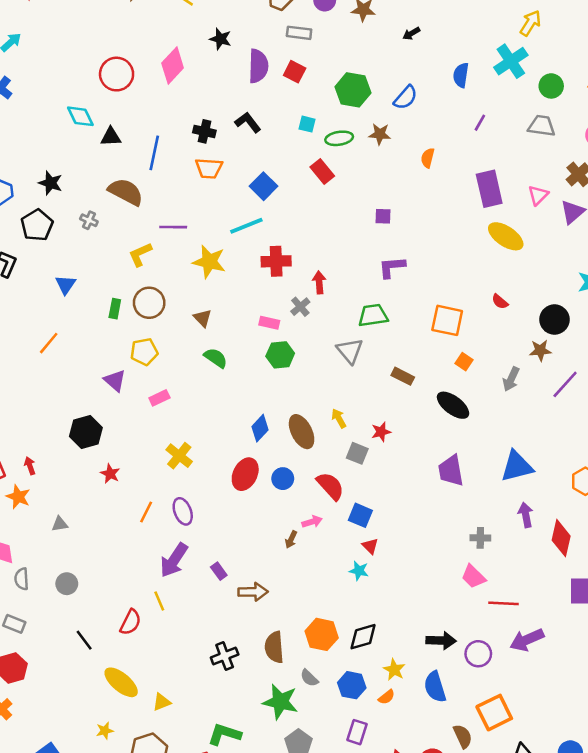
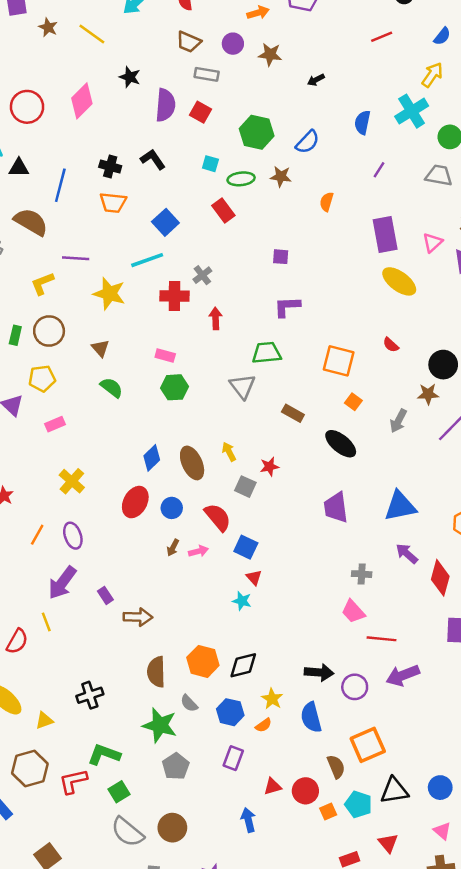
gray cross: (300, 307) -> (202, 275), moved
purple arrow: (526, 515) -> (407, 554), turned -40
brown arrow: (291, 540) -> (173, 548), moved
black cross: (225, 656) -> (90, 695), moved

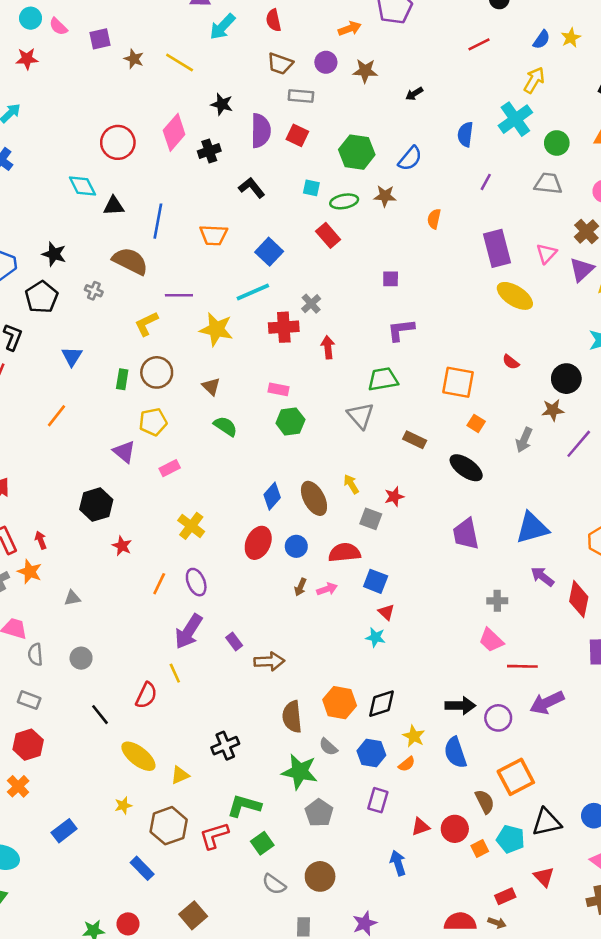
black cross: (110, 167) -> (209, 151), moved, turned -30
red semicircle: (218, 517) -> (344, 553), turned -52
gray semicircle: (128, 832) -> (274, 884), size x0.7

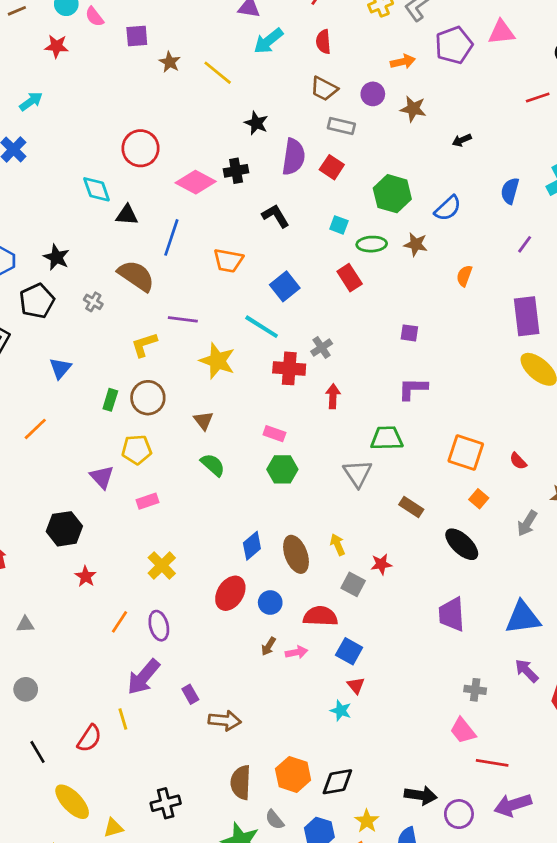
pink diamond: (174, 132) -> (196, 182), moved, turned 69
cyan line: (253, 292) -> (262, 327), turned 48
red semicircle: (511, 362) -> (518, 461), moved

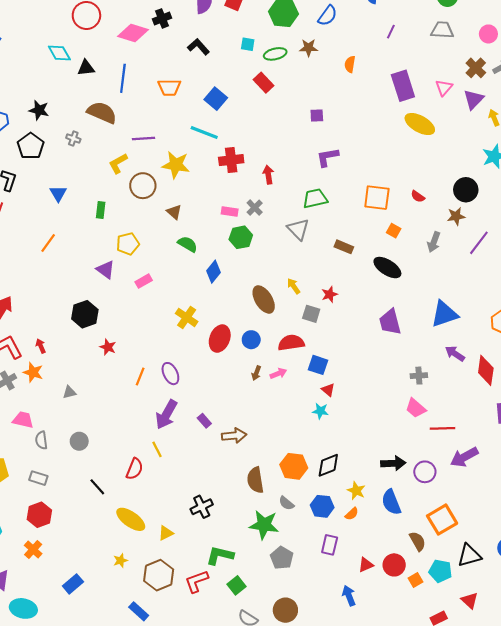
gray cross: (322, 348) -> (255, 208), moved
brown circle: (148, 398) -> (143, 186), moved
blue diamond: (252, 546) -> (214, 272), moved
yellow cross: (162, 565) -> (187, 317), moved

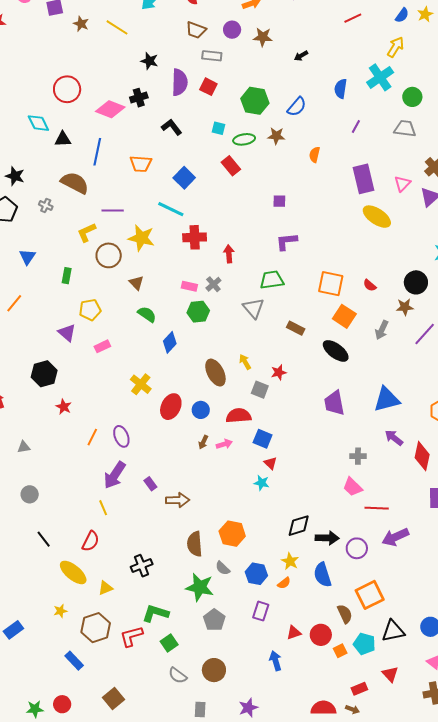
orange square: (394, 231) -> (344, 316), size x1.6
black diamond: (328, 465) -> (299, 526), moved
red semicircle: (134, 469) -> (91, 541), moved

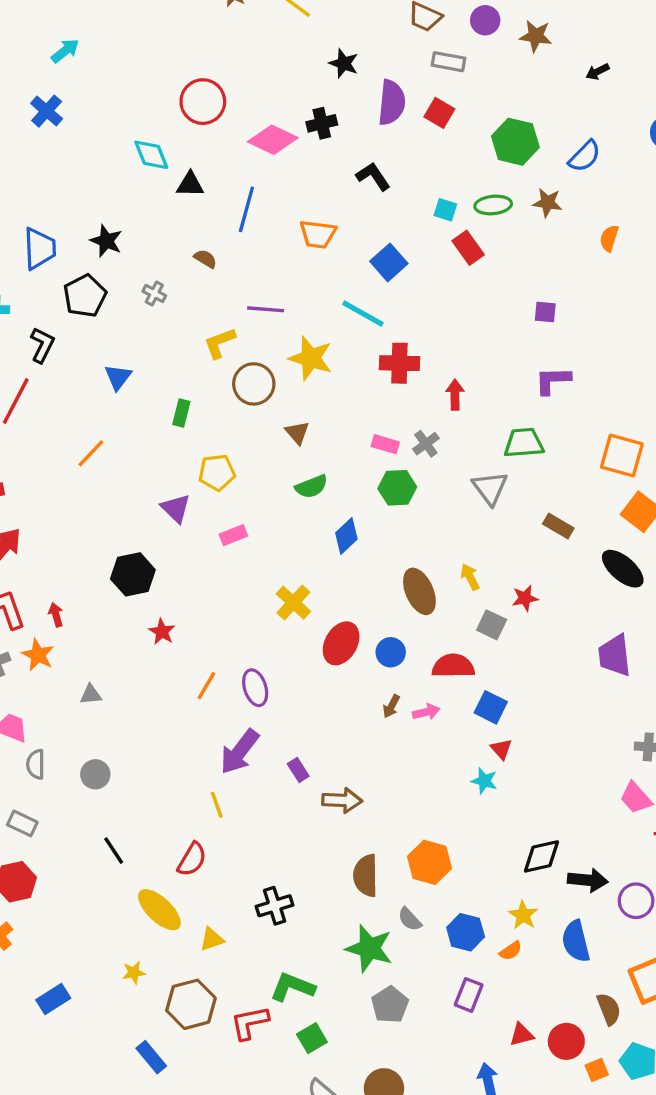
cyan square: (219, 128) -> (445, 210), moved
brown semicircle: (75, 183) -> (205, 259), size x0.5
green semicircle: (147, 314) -> (311, 487), turned 120

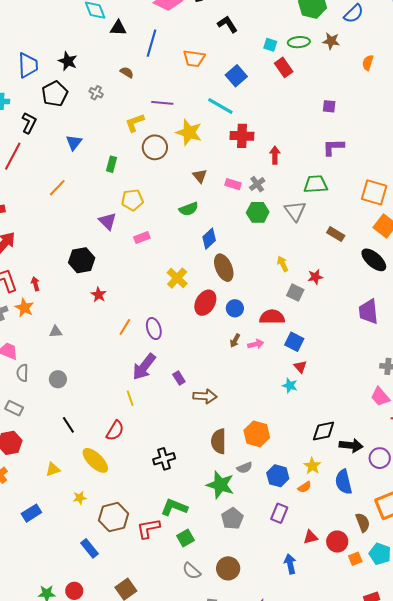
brown triangle: (297, 433) -> (200, 176), moved
green hexagon: (397, 488) -> (258, 212), moved
brown ellipse: (419, 591) -> (224, 268), moved
gray semicircle: (410, 919) -> (245, 468), turned -70
yellow triangle: (212, 939) -> (53, 469), moved

